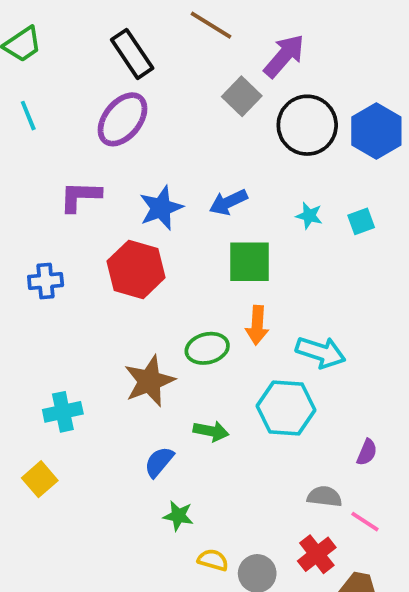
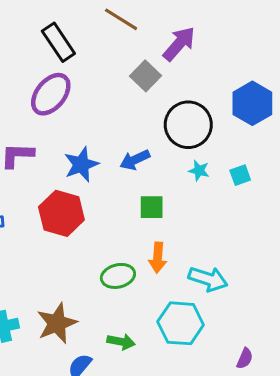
black circle: (307, 125) -> (188, 125), moved
green square: (249, 262) -> (152, 207), size x0.7
brown star: (149, 381) -> (57, 323), moved

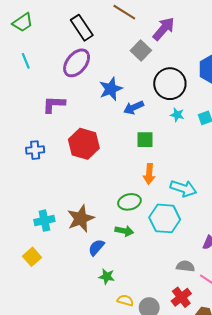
blue star: (81, 164) -> (111, 89), moved
green ellipse: (118, 276) -> (129, 202), moved

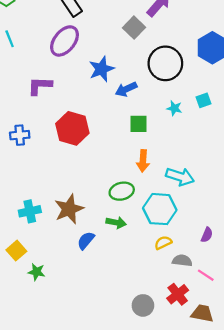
cyan star: (177, 115) -> (174, 108), moved
green star: (107, 277) -> (36, 272), moved
yellow semicircle: (125, 300) -> (163, 243), moved, turned -42

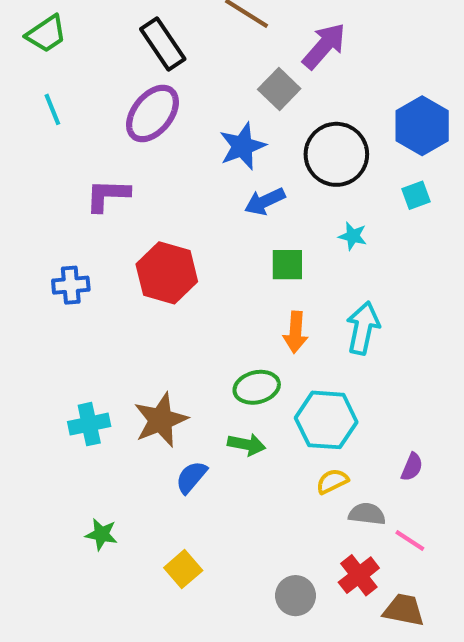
blue star: (101, 69) -> (242, 146), moved
cyan square: (203, 100) -> (416, 195), moved
cyan arrow: (180, 177) -> (363, 328), moved, turned -96
yellow square: (16, 251) -> (183, 569), moved

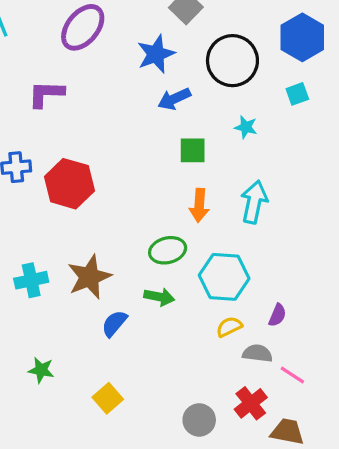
red hexagon: (167, 273) -> (69, 184), moved
purple semicircle: (412, 467) -> (277, 315), moved

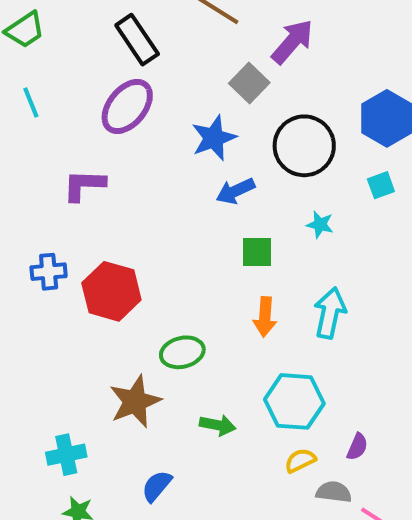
green ellipse: (168, 250) -> (182, 352), moved
cyan cross: (31, 280) -> (66, 455), moved
blue semicircle: (114, 323) -> (157, 486), moved

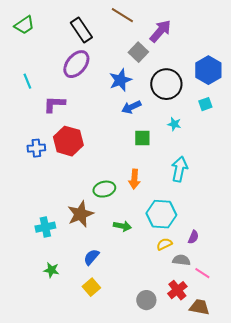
cyan line: (31, 103) -> (27, 81), moved
red hexagon: (111, 291) -> (68, 141), moved
orange arrow: (265, 317) -> (134, 179), moved
cyan cross: (66, 455) -> (45, 227), moved

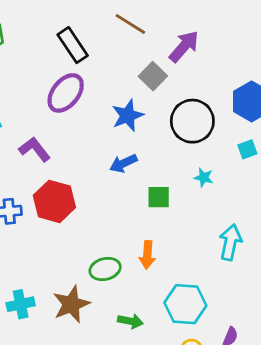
purple L-shape: (54, 104) -> (35, 149), turned 50
blue arrow: (131, 107) -> (123, 163), moved
cyan arrow: (179, 169) -> (230, 242), moved
cyan cross: (45, 227) -> (21, 304), moved

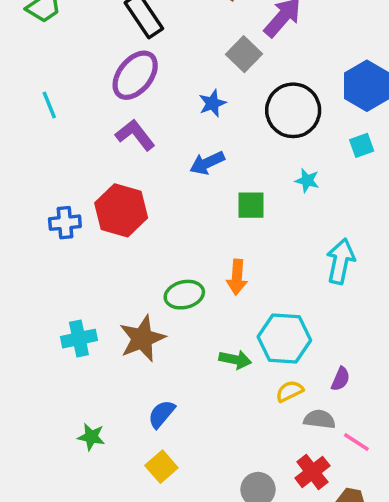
blue star: (128, 115) -> (212, 103), size x0.7
purple L-shape: (35, 149) -> (135, 135), moved
green arrow: (130, 321) -> (235, 360), moved

